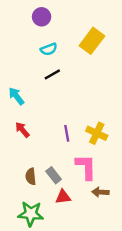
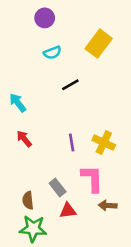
black line: (52, 74) -> (70, 85), moved
brown semicircle: (31, 177) -> (28, 200), moved

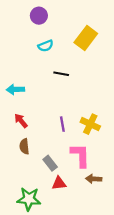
black line: (70, 85) -> (61, 74), turned 40
cyan arrow: (18, 103) -> (15, 89), turned -54
brown semicircle: (28, 200) -> (24, 146), moved

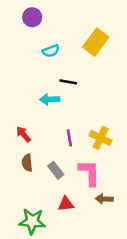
purple circle: (39, 16) -> (32, 17), moved
cyan arrow: (15, 89) -> (50, 99), moved
gray rectangle: (50, 163) -> (56, 170), moved

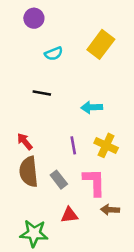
black line: (68, 82) -> (42, 93), moved
cyan arrow: (50, 99) -> (92, 107), moved
brown semicircle: (27, 163) -> (29, 172), size x1.6

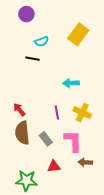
black line: (42, 93) -> (32, 59), moved

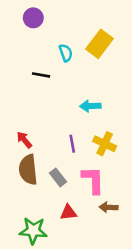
cyan semicircle: (42, 41) -> (66, 53), moved, turned -88

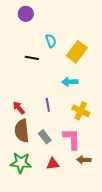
yellow rectangle: (99, 44) -> (77, 52), moved
purple line: (72, 144) -> (48, 105), moved
green star: (33, 231) -> (21, 163), moved

